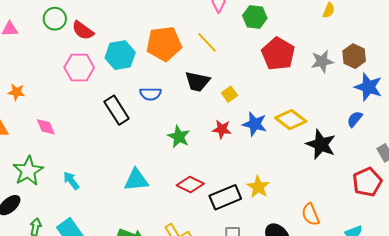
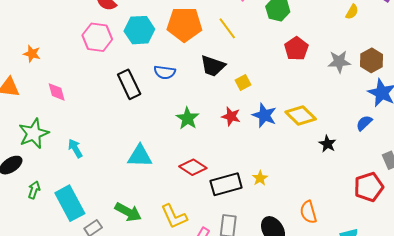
red pentagon: (278, 54) -> (296, 49), size x0.7
black star: (321, 144) -> (327, 144), size x0.6
yellow star: (258, 187) -> (260, 178), size x0.7

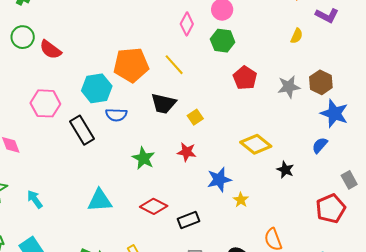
cyan hexagon: (139, 30) -> (97, 88), moved
pink hexagon: (97, 37) -> (45, 103), moved
blue star: (264, 115) -> (219, 180), moved, turned -30
yellow star: (260, 178) -> (241, 200), moved
black rectangle: (226, 184) -> (188, 220), size x0.7

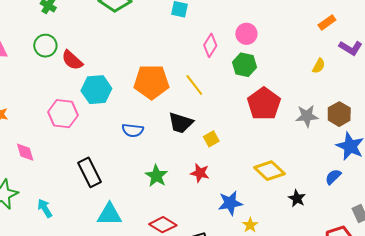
red pentagon: (245, 78) -> (264, 104), size x1.4
cyan hexagon: (97, 88) -> (96, 90), moved
black rectangle: (82, 130) -> (89, 172), moved

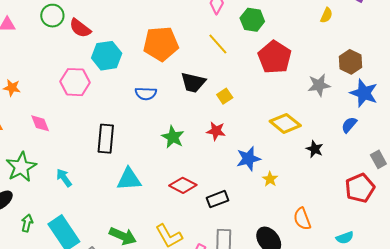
yellow line: (194, 85) -> (218, 44), moved
gray star: (307, 116) -> (319, 85), moved
black rectangle: (89, 172) -> (106, 139), turned 36

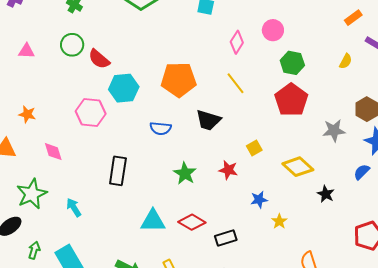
green hexagon: (252, 20) -> (292, 63), moved
yellow square: (225, 96) -> (254, 148), moved
blue star: (248, 159) -> (259, 200), size x0.7
cyan triangle: (129, 179) -> (153, 221), moved

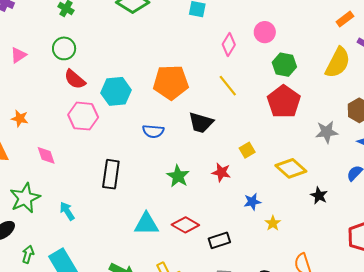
pink triangle: (26, 51) -> (18, 55), turned -36
red semicircle: (99, 59) -> (75, 79), moved
yellow semicircle: (346, 61) -> (338, 63), size x2.0

